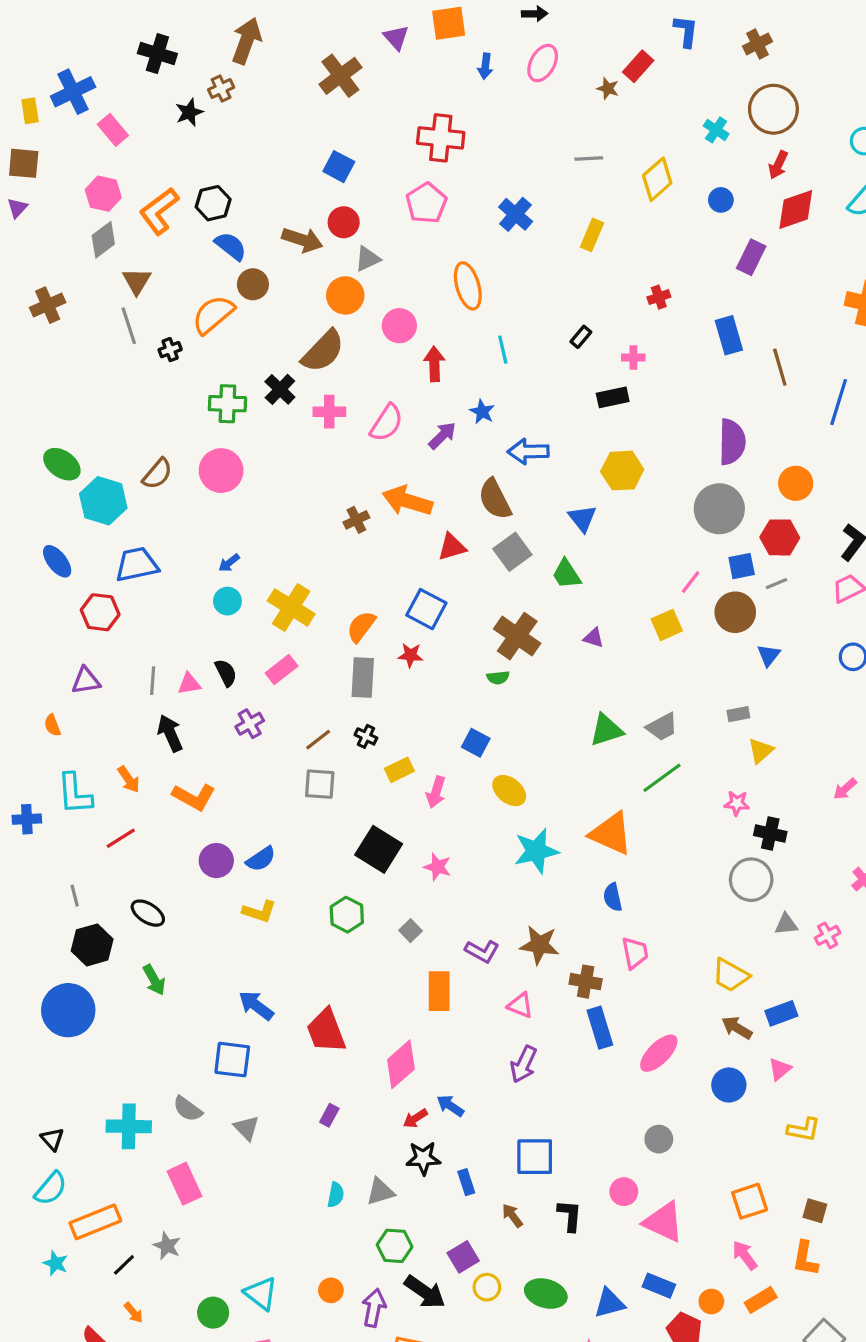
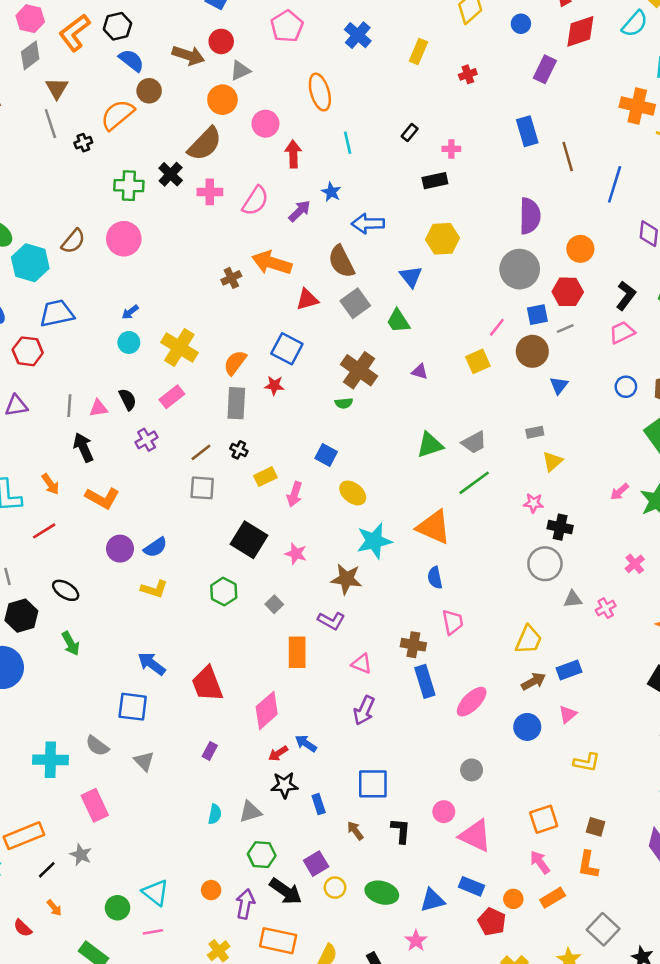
red cross: (659, 297) -> (468, 74), moved
brown star: (539, 945) -> (346, 579), moved
yellow trapezoid: (730, 975) -> (529, 640), turned -96
brown arrow: (737, 1028) -> (534, 681), turned 120

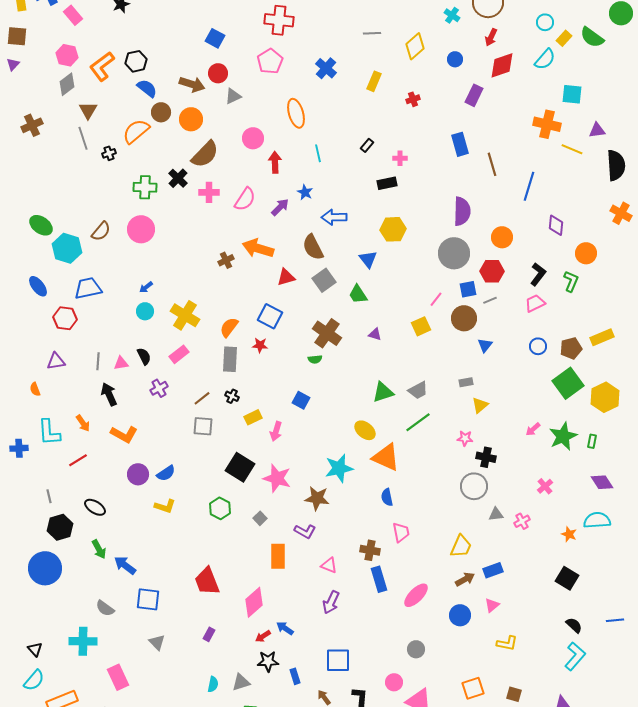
orange circle: (222, 100) -> (191, 119), moved
yellow ellipse: (353, 493) -> (365, 430), moved
pink star: (296, 554) -> (277, 478), size x1.6
blue arrow: (152, 664) -> (125, 565), moved
gray semicircle: (97, 746) -> (105, 608), moved

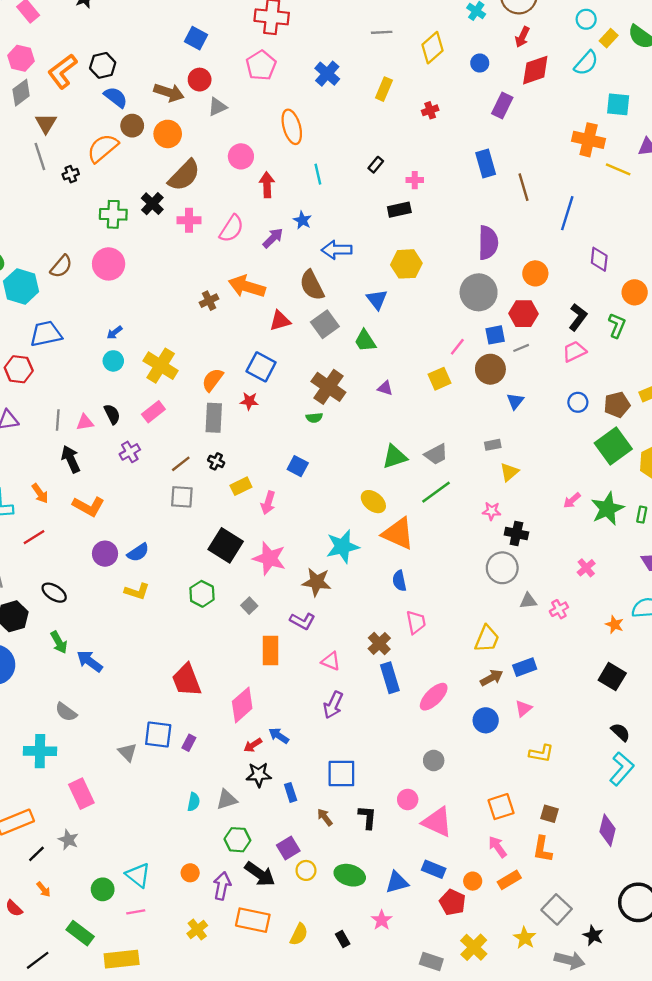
brown cross: (370, 550) -> (379, 643), turned 36
blue square: (148, 599) -> (158, 734), moved

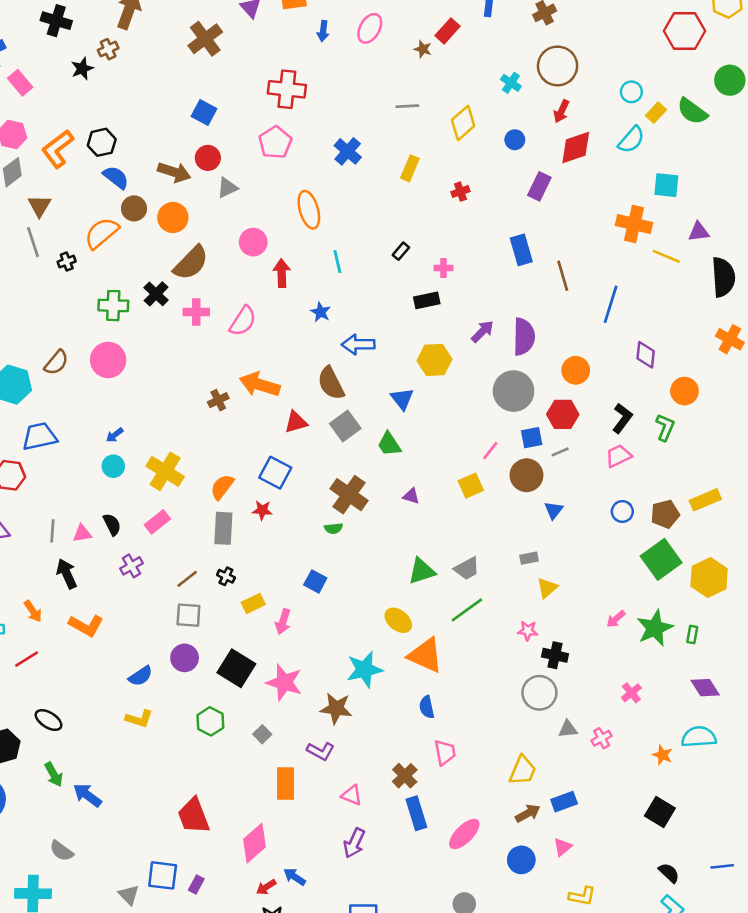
purple arrow: (273, 238) -> (482, 331), moved
purple circle: (105, 554) -> (185, 658), moved

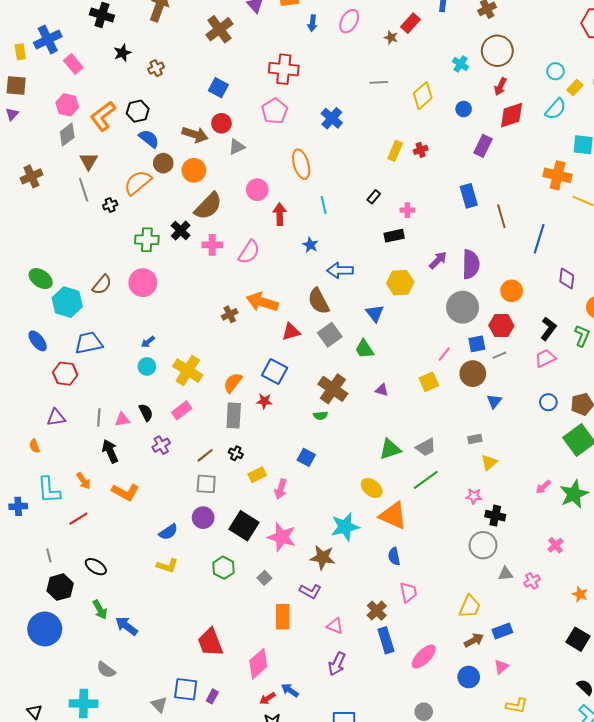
brown cross: (108, 49) -> (156, 68), moved
yellow rectangle: (410, 168) -> (395, 151), moved

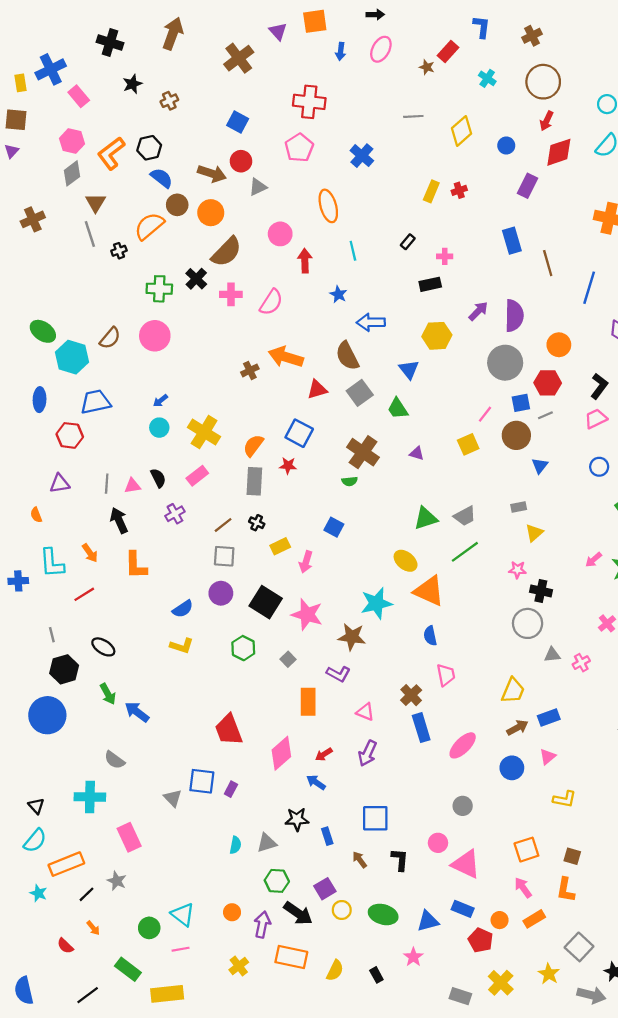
cyan cross: (461, 64) -> (487, 78), moved
blue ellipse: (38, 341) -> (40, 400), turned 40
orange L-shape: (125, 492) -> (136, 565), turned 60
red arrow: (267, 698) -> (324, 754), moved

